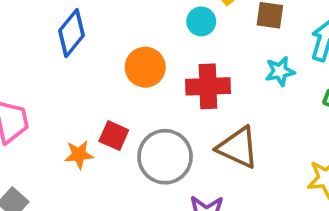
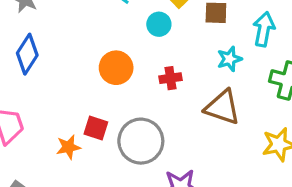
blue diamond: (72, 33) -> (27, 54), moved
red cross: (208, 86) -> (170, 78), size x0.6
brown triangle: (238, 147) -> (222, 107), moved

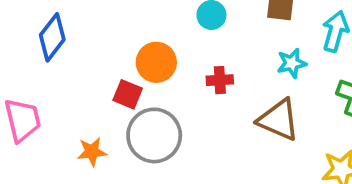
red square: (96, 128) -> (128, 94), moved
gray circle: (141, 141) -> (154, 135), moved

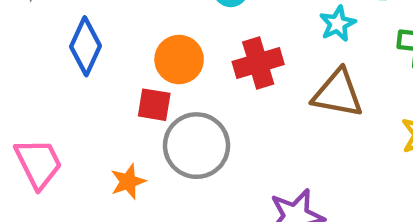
blue diamond: (52, 37) -> (85, 46), moved
red cross: (220, 80) -> (258, 63), size x1.5

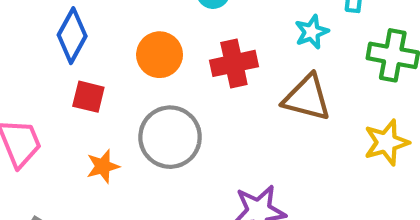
red square: (154, 105) -> (88, 97), moved

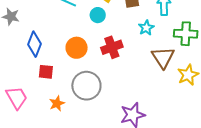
brown triangle: (307, 98) -> (163, 57), moved, turned 50

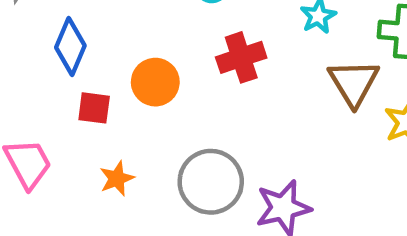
orange circle: (77, 48) -> (155, 82), moved
gray circle: (86, 86) -> (211, 182), moved

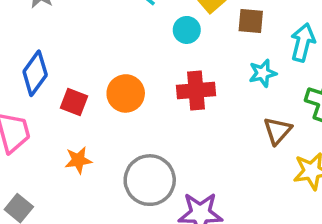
blue diamond: (70, 46) -> (35, 73), moved
brown triangle: (354, 83) -> (278, 131), size x0.7

